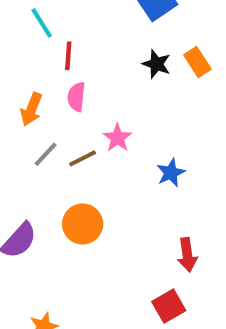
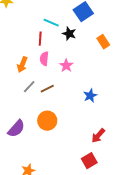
cyan line: (42, 23) -> (51, 23), moved, turned -35
black star: (156, 64) -> (69, 34), moved
pink star: (117, 138) -> (66, 66), moved
red arrow: (187, 255) -> (98, 136), turned 49

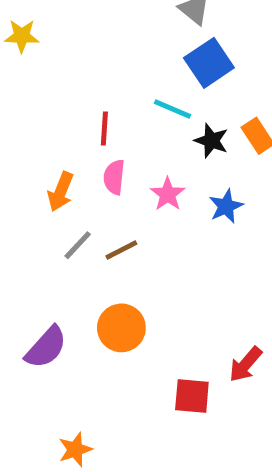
cyan line: (51, 23) -> (172, 109), moved
black star: (69, 34) -> (211, 141), moved
blue star: (90, 96) -> (226, 206), moved
red square: (89, 161) -> (192, 396), moved, turned 35

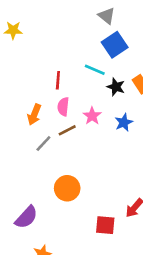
brown line: (121, 250) -> (67, 130), moved
purple semicircle: (46, 347) -> (26, 217), moved

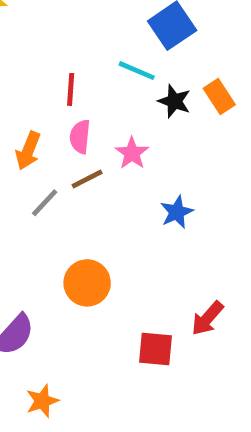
blue star: (124, 122) -> (177, 212), moved

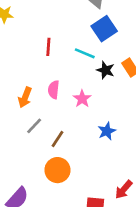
red line: (71, 89) -> (48, 47), moved
brown line: (87, 179) -> (57, 139), moved, turned -30

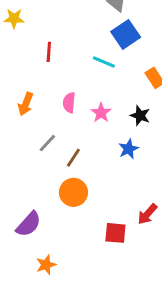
red line: (48, 47) -> (49, 52), moved
black star: (106, 70) -> (140, 116), moved
orange arrow: (25, 97) -> (26, 104), moved

